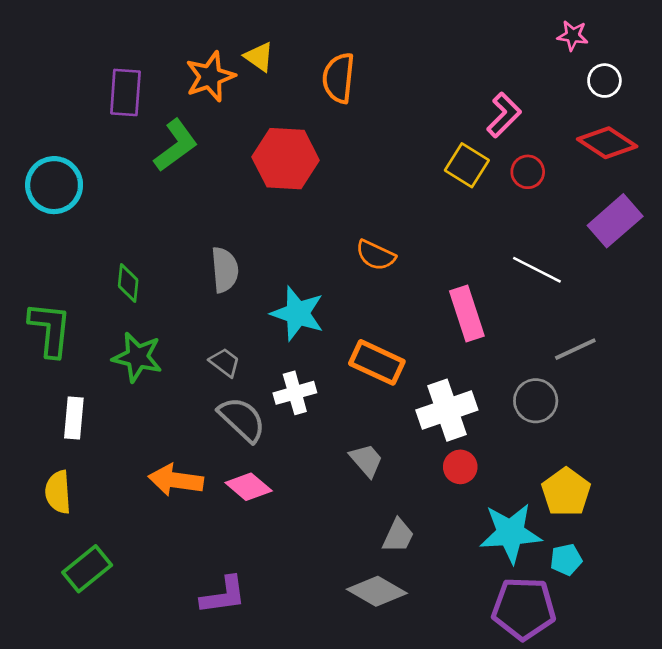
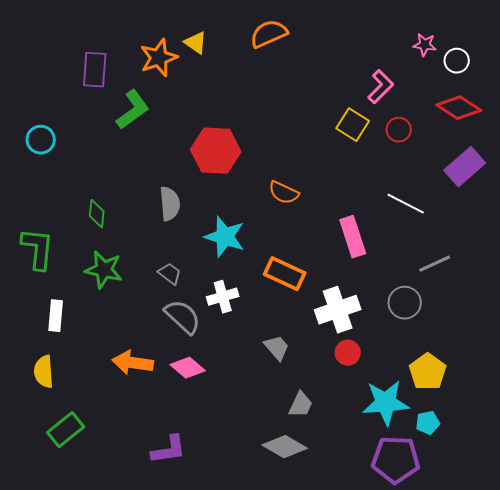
pink star: (573, 36) -> (425, 45), moved
orange semicircle: (339, 78) -> (269, 34), moved, turned 60
red hexagon: (286, 159) -> (216, 151), moved
cyan circle: (54, 185) -> (41, 140), size x0.7

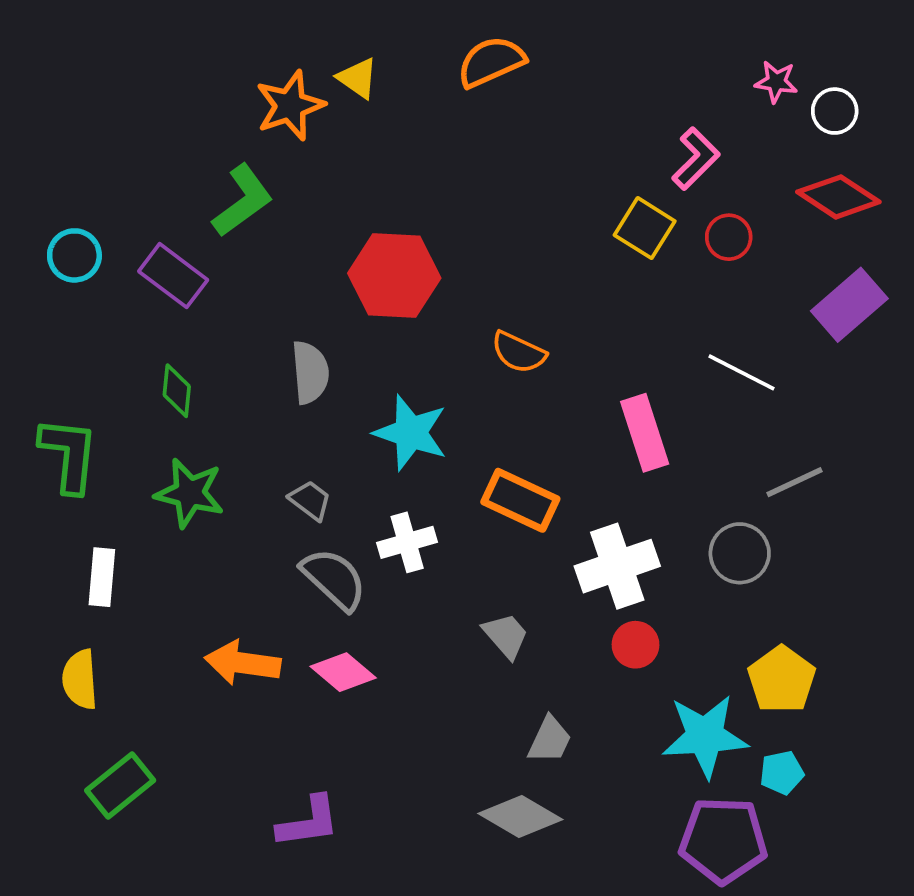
purple rectangle: (95, 70) -> (173, 276), moved, turned -57

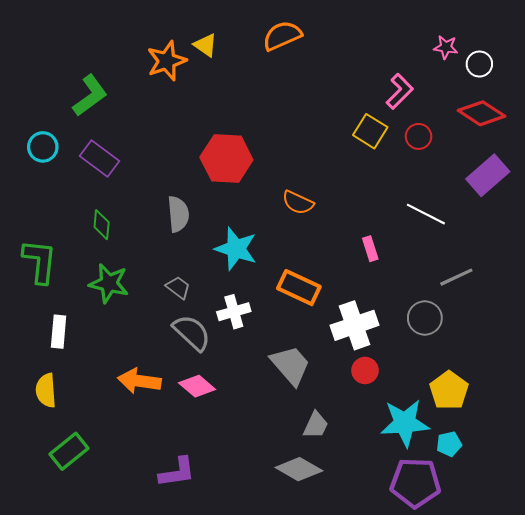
green L-shape: (243, 201) -> (90, 95), moved
pink rectangle: (645, 433) -> (370, 249), size x0.6
gray trapezoid: (506, 636) -> (290, 365), size x1.5

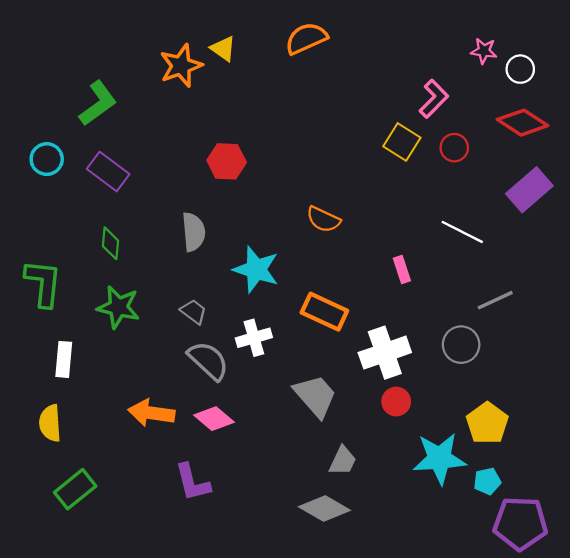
red hexagon: (226, 158) -> (227, 161), moved, size x0.7
purple L-shape: (177, 472) -> (192, 482), moved, turned 84
purple pentagon: (415, 483) -> (520, 523), moved

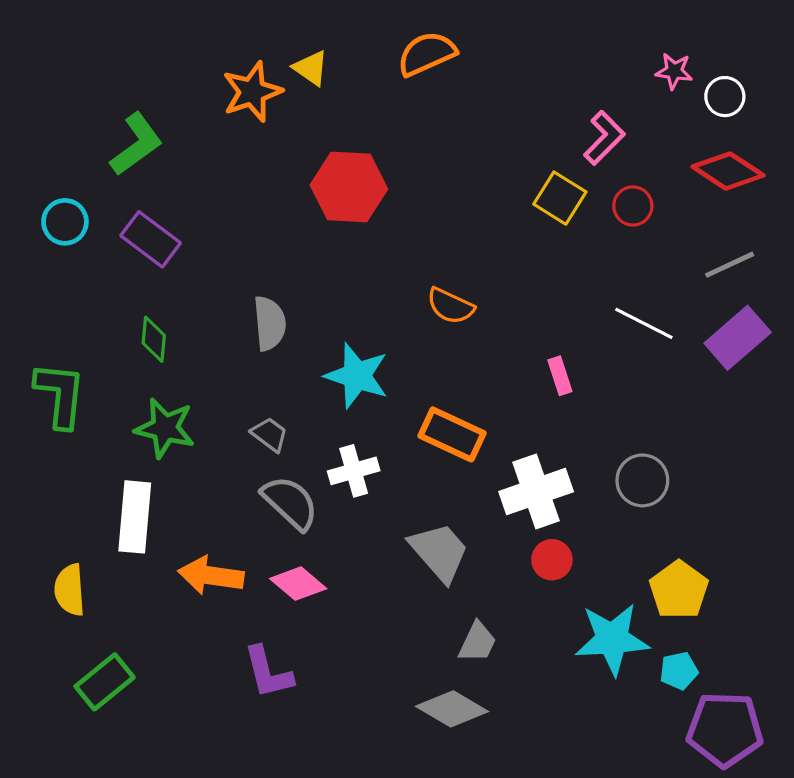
red hexagon: (227, 161) -> (349, 187), moved, size x1.4
purple rectangle: (529, 190) -> (738, 338), moved
gray line: (495, 300) -> (730, 265), moved
white rectangle: (64, 359) -> (135, 517), moved, size x1.4

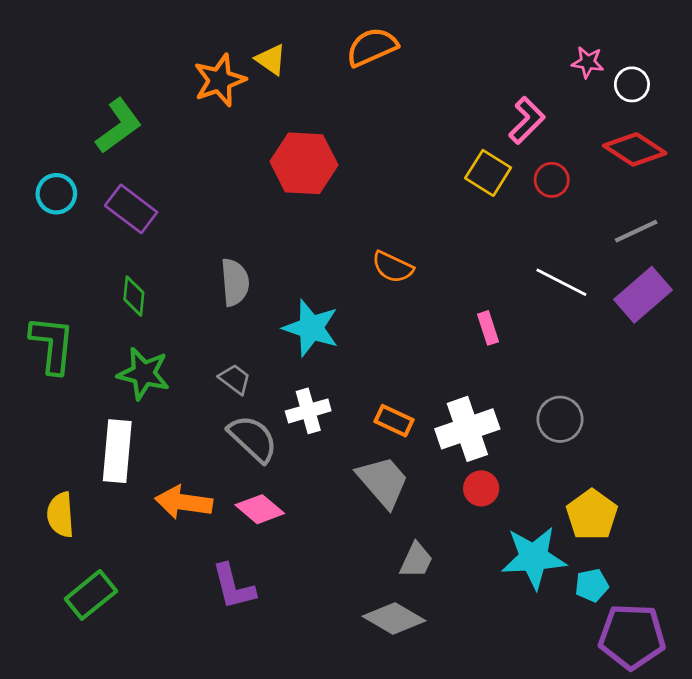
orange rectangle: (452, 434) -> (394, 421), moved, size x0.7

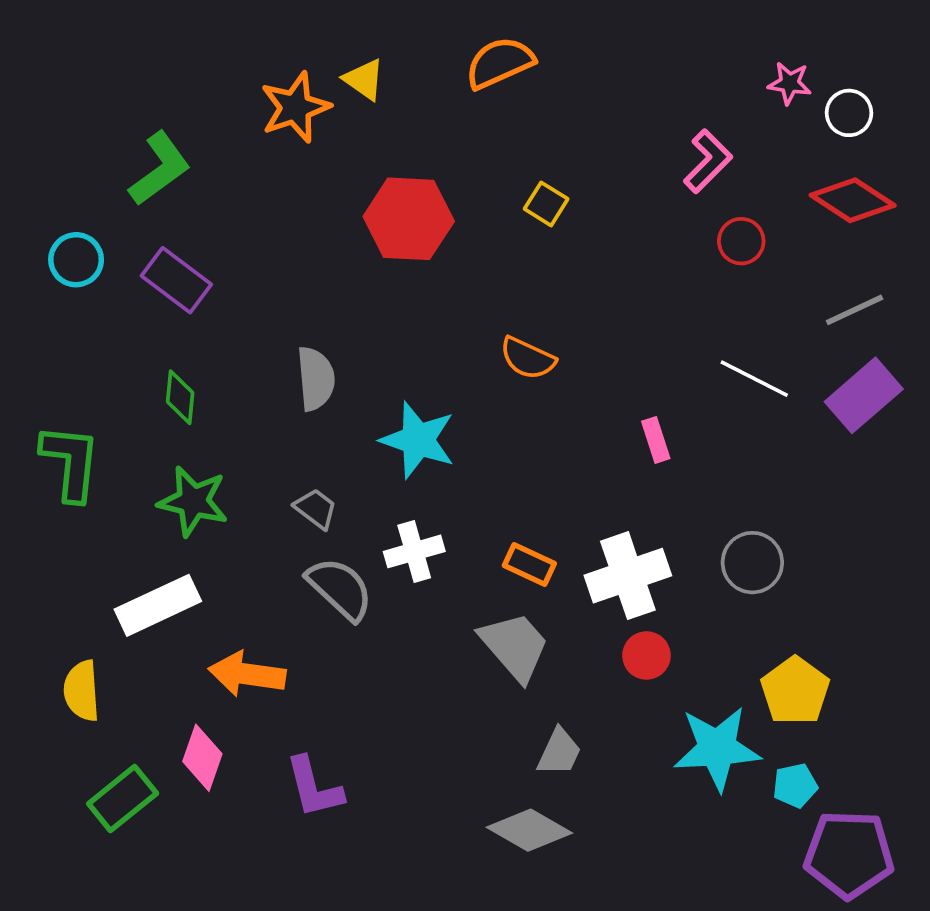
yellow square: (488, 173) -> (546, 204), moved, size x0.7
white rectangle: (117, 451) -> (158, 605), turned 60
pink diamond: (260, 509) -> (202, 758), moved, turned 69

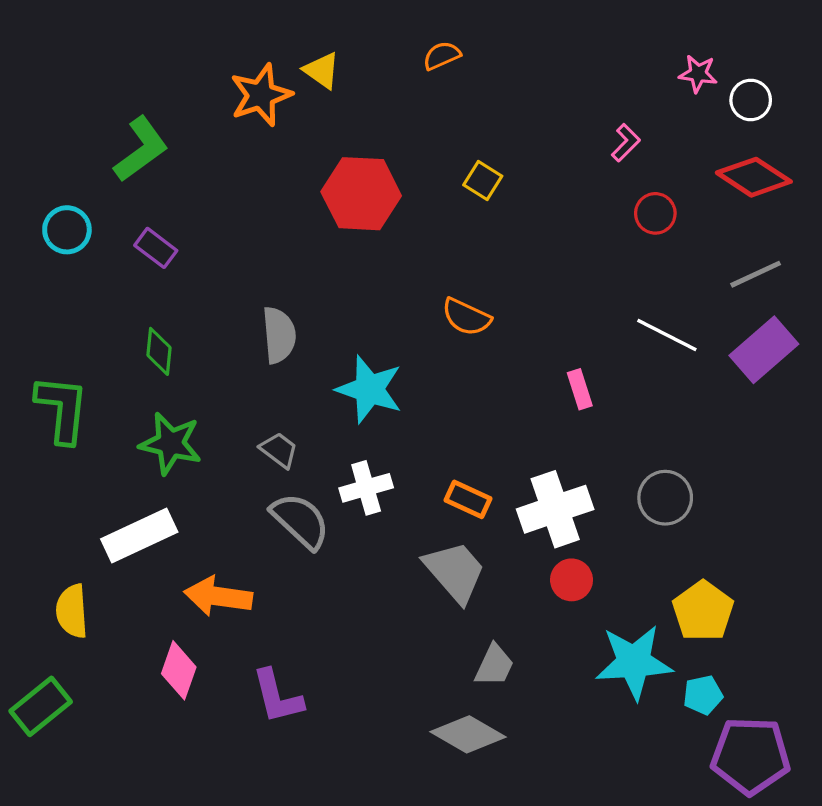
orange semicircle: (500, 63) -> (442, 56), size x0.6
pink L-shape: (708, 161) -> (626, 143), size x0.7
purple rectangle: (176, 280) -> (156, 248), size x0.7
green rectangle: (123, 799) -> (41, 706), moved

